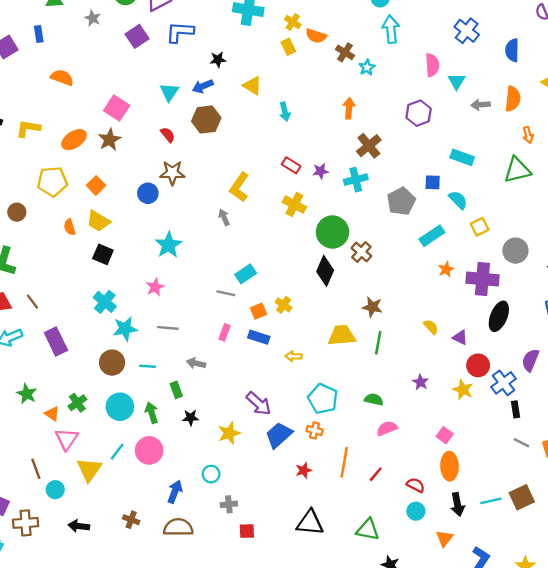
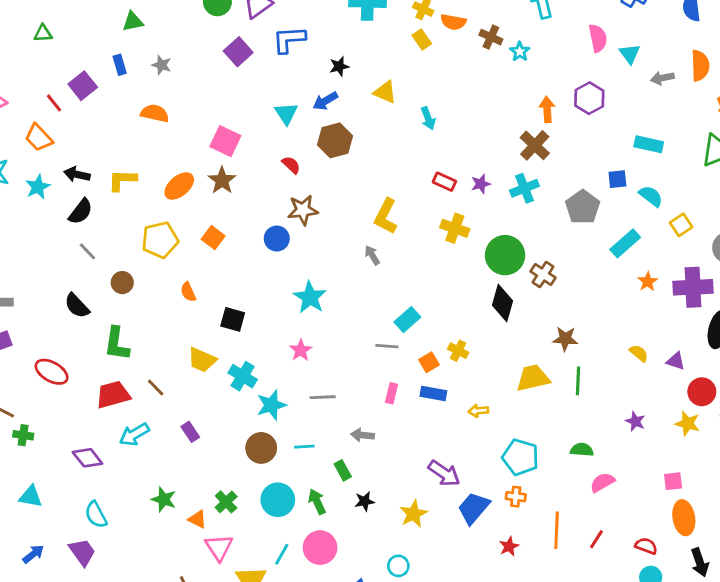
gray star: (93, 18) -> (162, 65), moved
orange arrow: (349, 108) -> (547, 110), moved
yellow trapezoid: (98, 221) -> (202, 360), moved
purple rectangle: (56, 342) -> (190, 432), size x0.6
pink square: (445, 435) -> (673, 481), turned -35

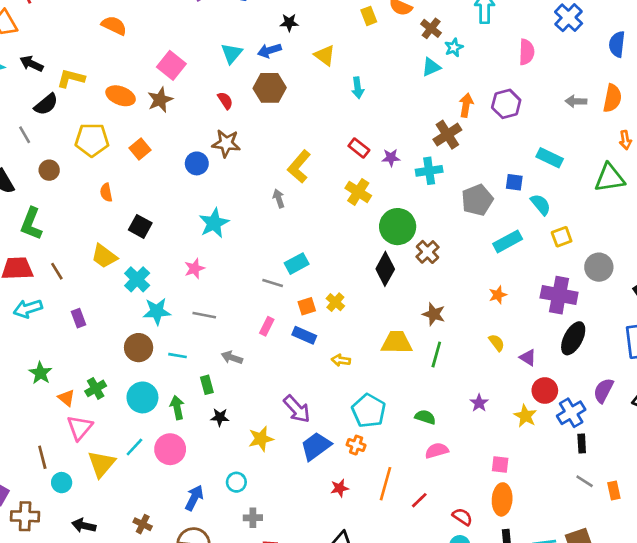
cyan triangle: (630, 54) -> (431, 67), moved, turned 30
orange ellipse: (179, 186) -> (121, 96), turned 48
black semicircle: (81, 212) -> (46, 104), moved
orange star: (648, 282) -> (498, 295), moved

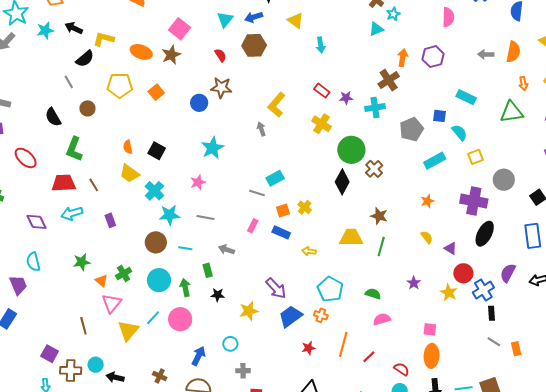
orange semicircle: (106, 192) -> (128, 147), moved
green star: (40, 373) -> (82, 262), turned 30
cyan circle: (62, 483) -> (96, 365), moved

